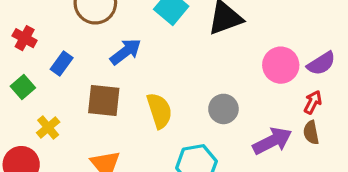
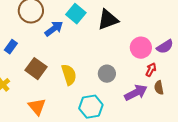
blue arrow: (126, 52) -> (54, 29), moved
brown square: (104, 100) -> (36, 69), turned 30
red arrow: (313, 102) -> (151, 70), moved

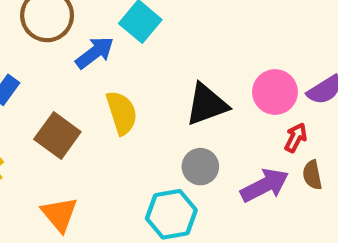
black triangle: (108, 20) -> (207, 104), moved
gray circle: (107, 74) -> (200, 167), moved
yellow semicircle: (69, 75) -> (122, 113), moved

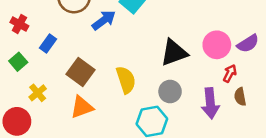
yellow semicircle: (122, 113) -> (126, 80), moved
purple arrow: (265, 185) -> (210, 103), turned 112
orange triangle: (59, 214) -> (82, 107), moved, turned 50

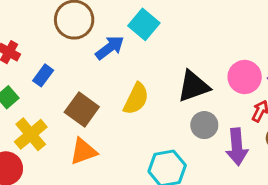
yellow semicircle: (126, 80) -> (136, 99), moved, turned 44
gray circle: (170, 92) -> (204, 125), moved
yellow cross: (38, 93) -> (31, 134), size x1.5

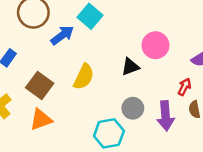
pink circle: (245, 77) -> (155, 45), moved
black triangle: (193, 86) -> (130, 67), size x0.7
gray circle: (204, 125) -> (133, 108), moved

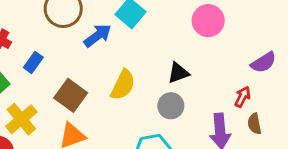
pink circle: (155, 45) -> (208, 21), moved
gray circle: (133, 108) -> (171, 106), moved

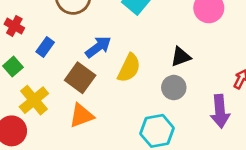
blue arrow: (98, 36) -> (98, 47), moved

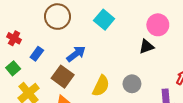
black triangle: (181, 57) -> (146, 47), moved
yellow semicircle: (129, 68) -> (101, 86), moved

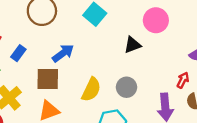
black triangle: (146, 47) -> (132, 45), moved
brown square: (63, 77) -> (48, 79), turned -35

